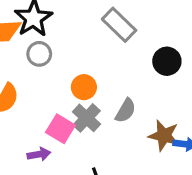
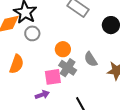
gray semicircle: (126, 111) -> (91, 59), turned 126
pink square: (60, 129) -> (53, 77), turned -30

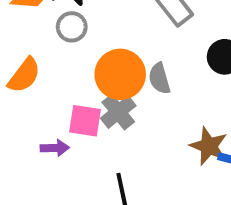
orange circle: (63, 49) -> (120, 74), size x1.6
gray semicircle: (91, 59) -> (159, 79), moved

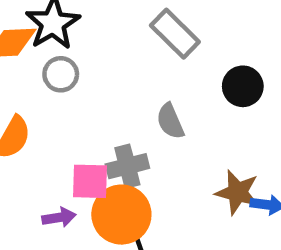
orange circle: (120, 74) -> (121, 215), moved
gray cross: (118, 112) -> (127, 166), turned 32

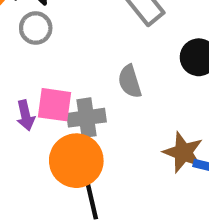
pink square: (90, 181) -> (55, 105), moved
purple arrow: (59, 217) -> (26, 115), moved, turned 80

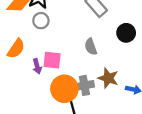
gray cross: (87, 118) -> (84, 85), moved
brown star: (183, 152) -> (108, 78), moved

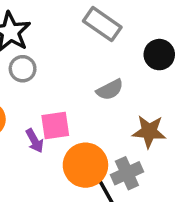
gray semicircle: (91, 47) -> (110, 90), turned -84
gray cross: (84, 85) -> (127, 173), moved

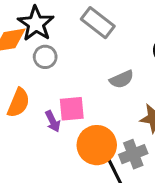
gray rectangle: (102, 24) -> (98, 23), moved

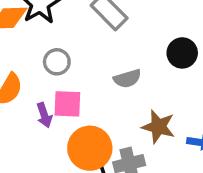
gray circle: (45, 57) -> (57, 62), moved

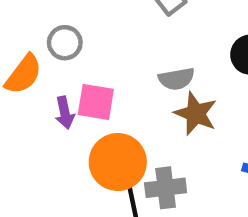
gray circle: (57, 62) -> (65, 43), moved
brown star: (158, 127) -> (196, 114), moved

